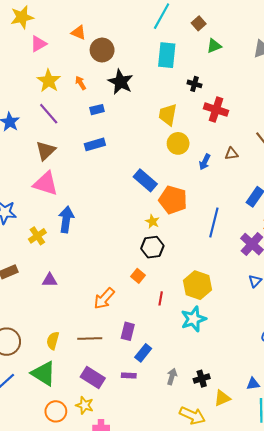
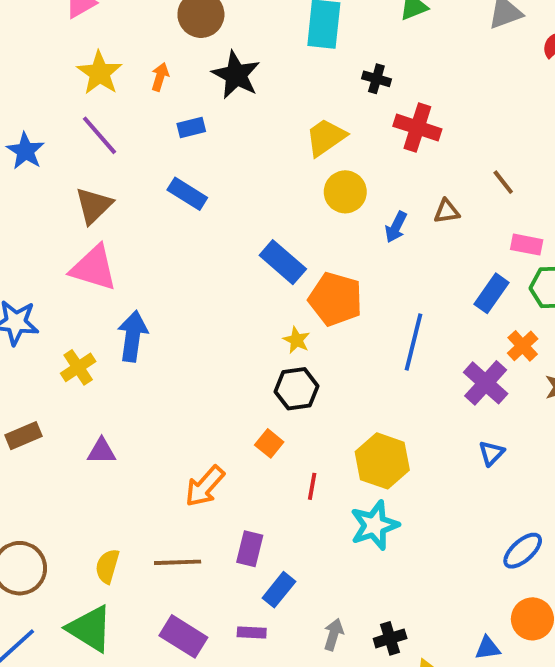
orange arrow: (81, 83) -> (160, 77), turned 48
yellow trapezoid: (168, 115) -> (326, 137), turned 45
blue rectangle: (95, 144) -> (187, 194), turned 48

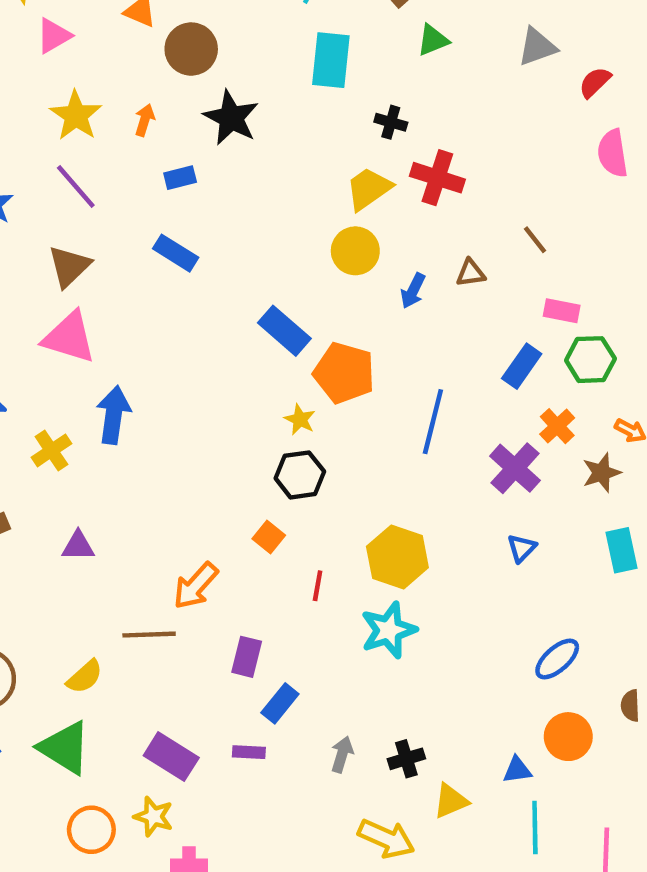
yellow trapezoid: (326, 137) -> (369, 189), moved
brown line: (178, 562) -> (149, 635), moved
yellow semicircle: (107, 566) -> (85, 677), turned -148

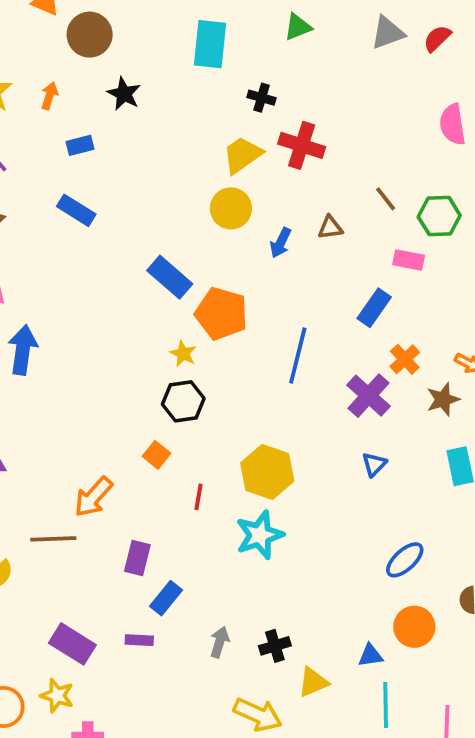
red semicircle: (595, 82) -> (437, 38), moved
black star: (231, 118) -> (124, 94), size x0.7
green hexagon: (590, 360) -> (439, 216), moved

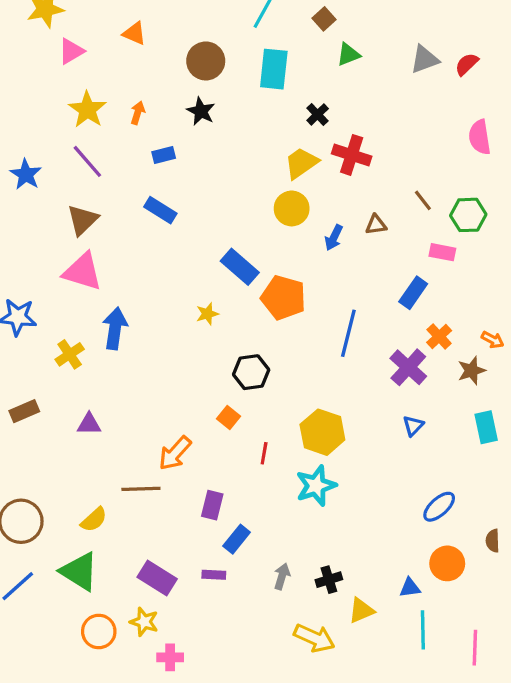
brown circle: (90, 35) -> (206, 61), moved
black cross: (262, 98) -> (318, 114), turned 30
yellow star: (183, 354) -> (207, 314), moved, turned 30

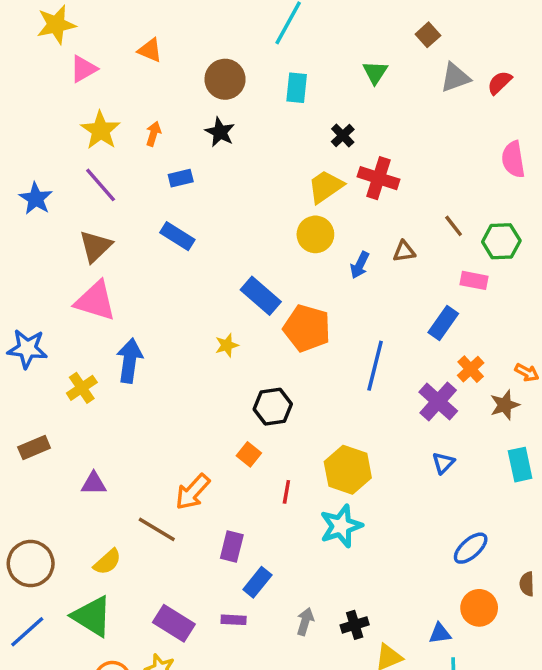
brown square: (324, 19) -> (428, 35), moved
green triangle: (348, 54) -> (375, 72), turned -35
cyan rectangle: (274, 69) -> (297, 88), size x0.7
purple triangle: (89, 424) -> (94, 483), moved
brown line: (141, 489) -> (157, 529), turned 33

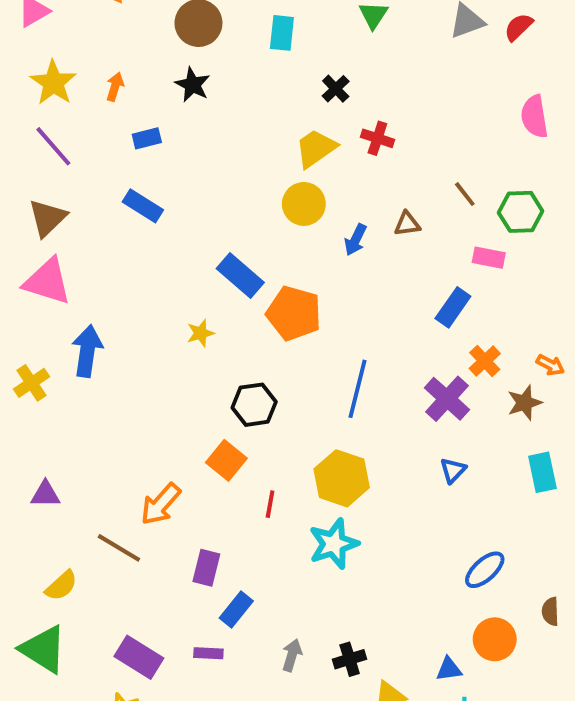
red cross: (379, 178) -> (377, 138), size x0.7
blue line: (375, 366) -> (358, 389), moved
orange square: (249, 454) -> (226, 460), size x1.4

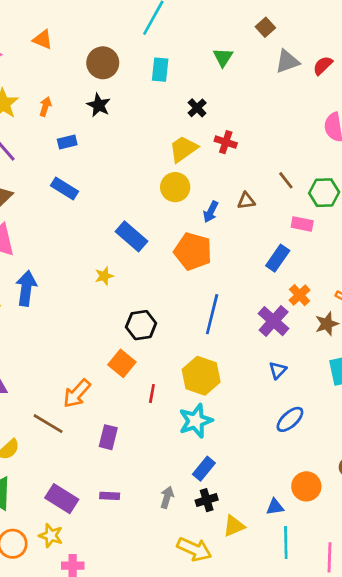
orange pentagon: (294, 313) -> (193, 251), moved
blue ellipse: (485, 570) -> (290, 419), moved
blue rectangle: (236, 609) -> (204, 469), moved

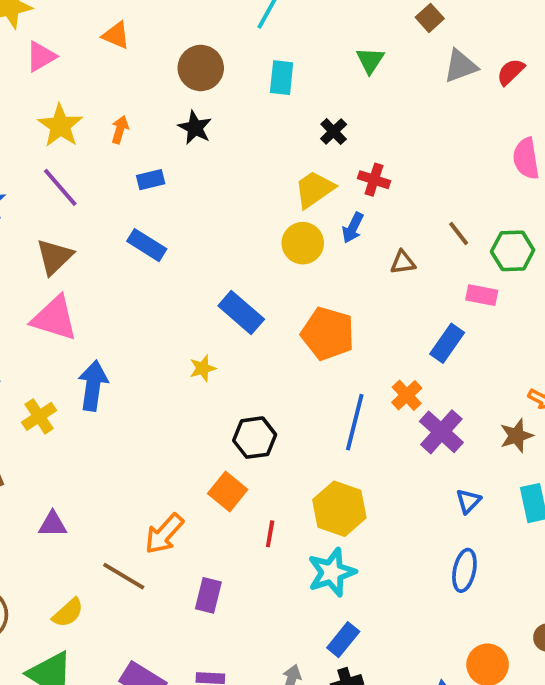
blue arrow: (211, 212) -> (353, 228), moved
orange cross: (300, 295) -> (407, 395), moved
blue triangle: (278, 370) -> (468, 501), moved
blue ellipse: (290, 419) -> (464, 570), turned -36

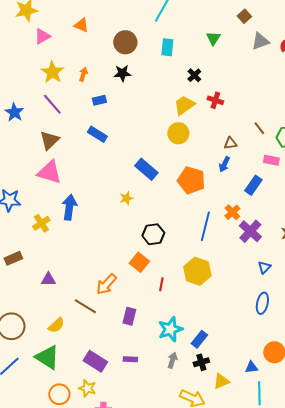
black star: (195, 128) -> (122, 73), turned -30
blue arrow: (353, 228) -> (224, 164), moved
cyan star: (332, 572) -> (170, 329), moved

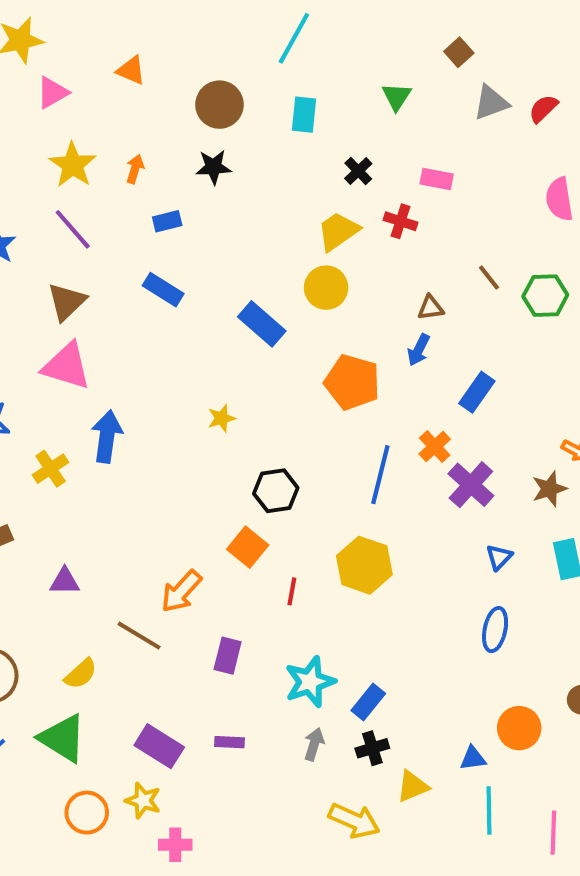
pink rectangle: (271, 160) -> (437, 179), moved
blue rectangle: (146, 169) -> (262, 324), moved

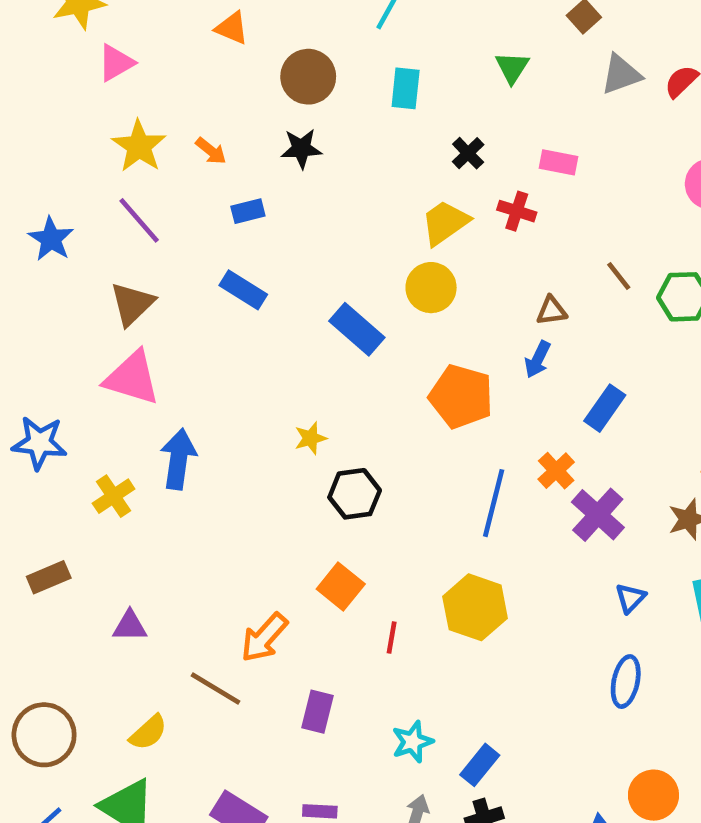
orange triangle: (131, 70) -> (232, 28), moved
orange arrow: (135, 169) -> (211, 151), turned 112
black hexagon: (276, 491) -> (355, 494), moved
cyan star: (310, 682) -> (412, 742), size x0.7

